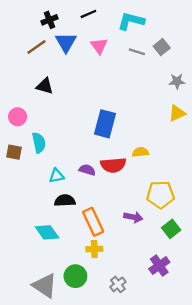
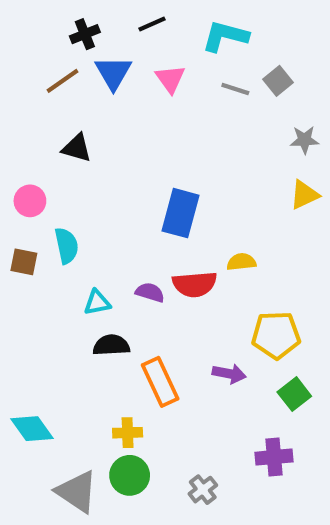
cyan diamond: (47, 232) -> (32, 429), moved
yellow cross: (94, 249) -> (128, 433), moved
purple cross: (159, 266) -> (274, 457), turned 30

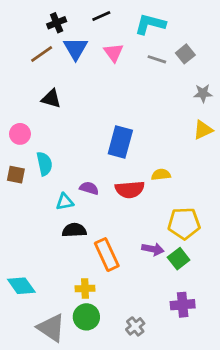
purple semicircle: (150, 292) -> (89, 188), moved
green square: (294, 394) -> (179, 259), moved

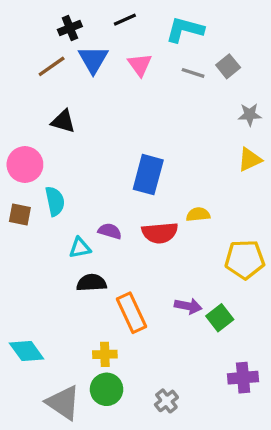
pink circle: (20, 134) -> (25, 165), size x1.4
yellow pentagon: (184, 223) -> (245, 259), moved
purple cross: (183, 305) -> (243, 378), moved

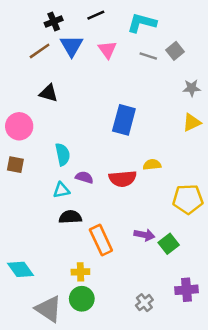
blue rectangle: (148, 175) -> (124, 120), moved
cyan semicircle: (55, 201) -> (63, 154), moved
gray cross: (166, 401) -> (144, 303), moved

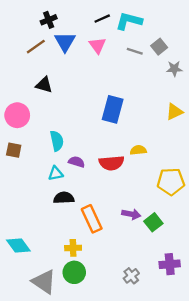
black line: (96, 15) -> (102, 19), moved
gray star: (192, 88) -> (174, 69), moved

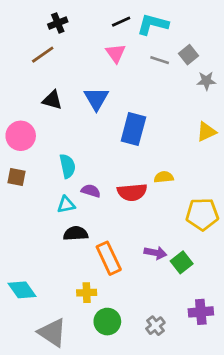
blue triangle: (65, 42) -> (96, 99), moved
green circle: (74, 272) -> (107, 322), moved

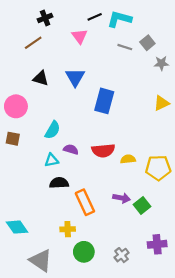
pink triangle: (116, 53) -> (80, 36), moved
cyan semicircle: (67, 166) -> (53, 130), turned 42
yellow semicircle: (164, 177) -> (128, 159), moved

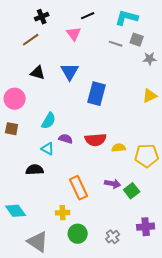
cyan L-shape: (119, 19) -> (127, 18), moved
gray square: (147, 43) -> (137, 40), turned -32
cyan triangle: (51, 160) -> (48, 149), turned 40
black semicircle: (59, 183) -> (35, 170), moved

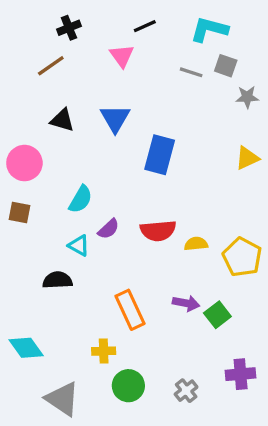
purple semicircle: (66, 139) -> (109, 229), turned 120
yellow pentagon: (147, 156) -> (242, 257), turned 30

